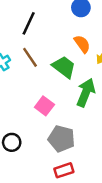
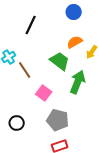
orange semicircle: (82, 44) -> (75, 42), turned -84
brown line: (30, 57) -> (25, 70), moved

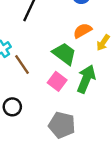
pink square: (44, 93) -> (57, 81), moved
black circle: (17, 123) -> (12, 107), moved

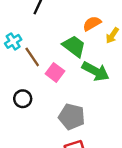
green arrow: (86, 79) -> (96, 71), turned 96
pink square: (57, 81) -> (55, 72), moved

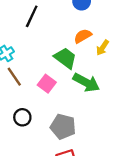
brown line: (32, 57) -> (14, 77), moved
black circle: (23, 99) -> (22, 117), moved

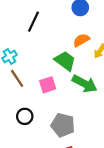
pink square: (47, 84) -> (48, 85), turned 35

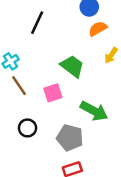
orange semicircle: (81, 40) -> (98, 29), moved
green arrow: (85, 84) -> (94, 111), moved

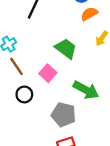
pink square: (53, 93) -> (48, 73), turned -30
black circle: (28, 128) -> (24, 94), moved

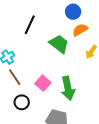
green trapezoid: (66, 49) -> (59, 44), moved
green arrow: (86, 90) -> (68, 88), moved, turned 50

